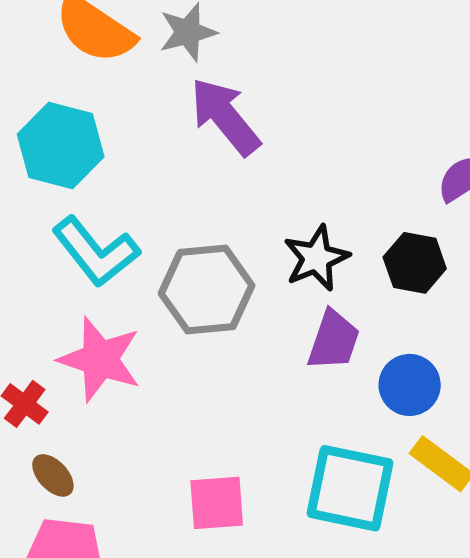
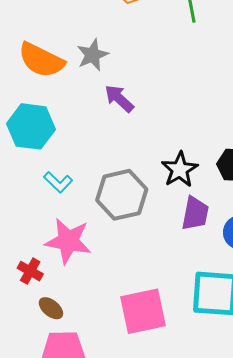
purple arrow: (225, 117) -> (119, 98), size x0.7
cyan L-shape: (96, 252) -> (58, 182), size x0.6
pink square: (217, 503) -> (143, 311), size x1.4

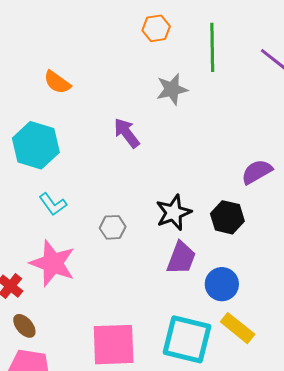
gray star: (93, 55) -> (172, 89), moved
orange semicircle: (41, 60) -> (57, 82), size x0.6
gray hexagon: (122, 195) -> (113, 227), size x0.5

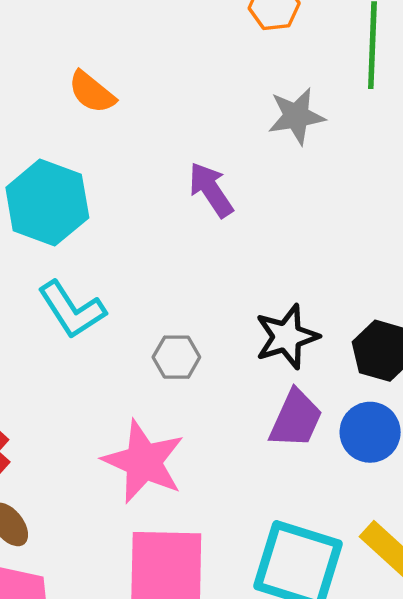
cyan L-shape: (53, 204) -> (72, 310), size x1.4
pink star: (53, 263) -> (143, 462), moved
blue circle: (222, 284) -> (370, 432), moved

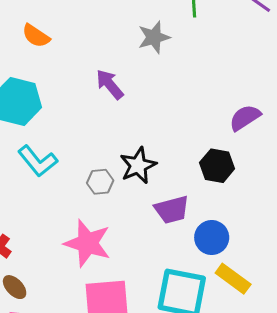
black star: (287, 337) -> (138, 165), moved
purple trapezoid: (296, 419) -> (172, 210), turned 57
blue circle: (370, 432) -> (212, 238), moved

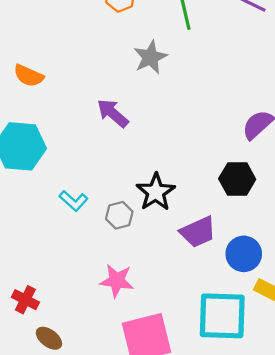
cyan L-shape: (38, 161) -> (74, 201), moved, size x0.7
pink star: (88, 243) -> (117, 281), size x0.7

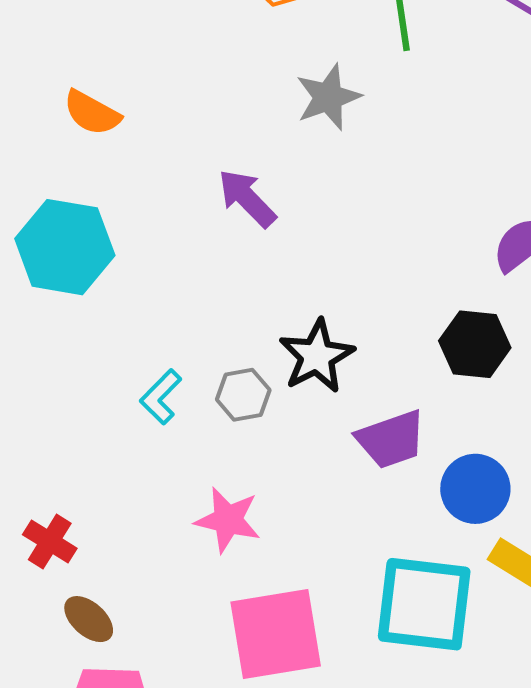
cyan L-shape: (74, 201) -> (161, 397), moved, turned 88

